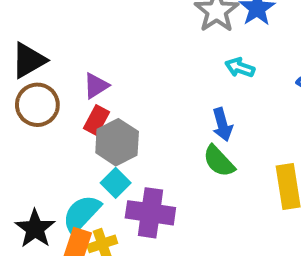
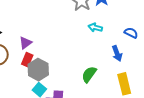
blue arrow: (222, 125) -> (117, 53), moved
green semicircle: (219, 161) -> (89, 74), turned 84

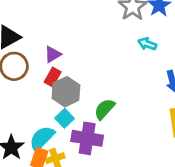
green semicircle: (89, 74) -> (104, 109), moved

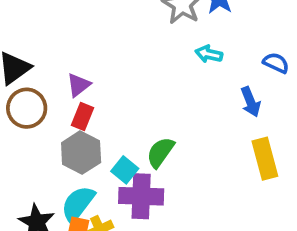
gray hexagon: (66, 92) -> (81, 153), moved
cyan square: (65, 118) -> (125, 170), moved

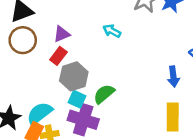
cyan arrow: (209, 54) -> (112, 31), moved
gray hexagon: (81, 153) -> (74, 76), moved
cyan square: (125, 170) -> (77, 99), turned -30

